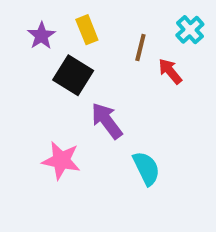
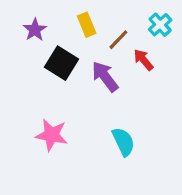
yellow rectangle: (87, 30) -> (87, 25), moved
brown line: (140, 48) -> (118, 40), turned 30
purple arrow: (107, 121) -> (105, 76), moved

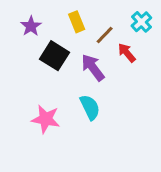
cyan semicircle: (123, 142) -> (90, 107), moved

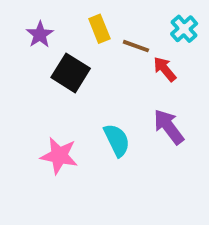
brown line: (105, 35) -> (136, 46), turned 66
purple arrow: (93, 67) -> (169, 127), moved

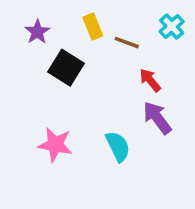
red arrow: (165, 69) -> (150, 80), moved
cyan semicircle: (117, 140) -> (118, 146), moved

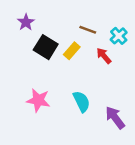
yellow rectangle: (93, 26) -> (72, 51), moved, turned 63
cyan cross: (172, 26) -> (119, 36), moved
purple arrow: (157, 118) -> (115, 118), moved

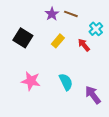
purple star: (26, 22) -> (52, 14), moved
brown line: (88, 30) -> (71, 14), moved
black square: (46, 47) -> (23, 38), moved

